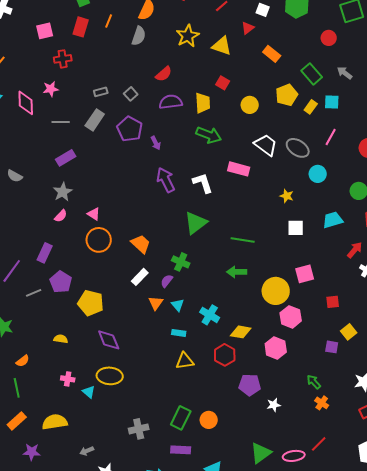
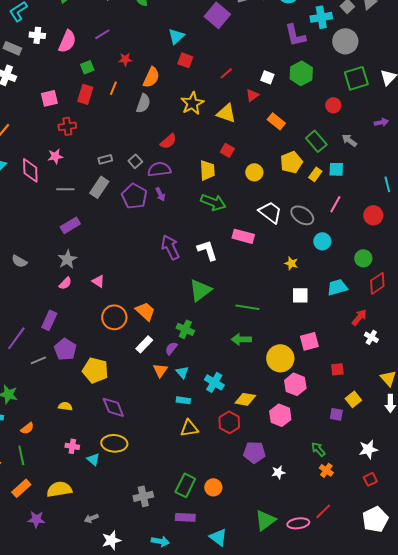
purple semicircle: (171, 102) -> (159, 169), moved
purple arrow: (156, 143) -> (160, 194), moved
gray semicircle: (15, 176) -> (19, 261), moved
orange circle: (99, 240) -> (114, 317), moved

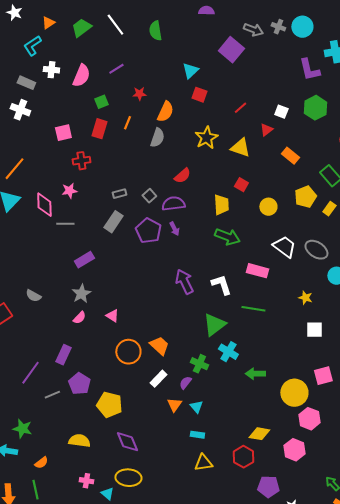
gray line: (65, 189) -> (65, 224), moved
green line: (247, 307) -> (253, 309), moved
cyan cross: (214, 382) -> (228, 352), moved
yellow semicircle: (65, 406) -> (79, 441), size x1.5

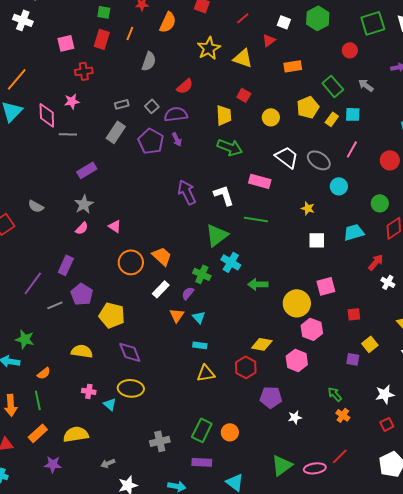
green square: (101, 102) -> (104, 12), turned 32
gray semicircle: (157, 138) -> (149, 61), moved
orange rectangle: (290, 156) -> (293, 66), turned -48

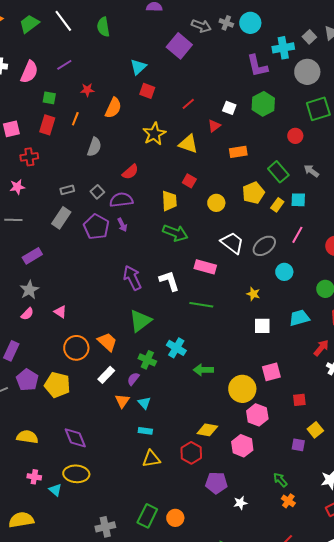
gray ellipse: (319, 160) -> (264, 246), turned -70
green triangle: (217, 235) -> (140, 321), moved
yellow pentagon: (112, 315) -> (57, 385), moved

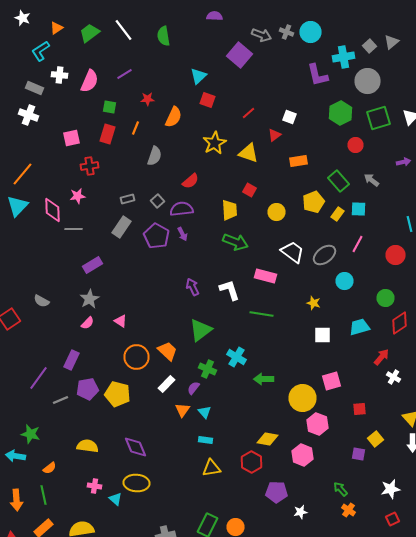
green hexagon: (263, 104) -> (340, 113), moved
purple arrow: (132, 278) -> (192, 287), size x0.7
purple pentagon: (27, 380) -> (88, 389), turned 30

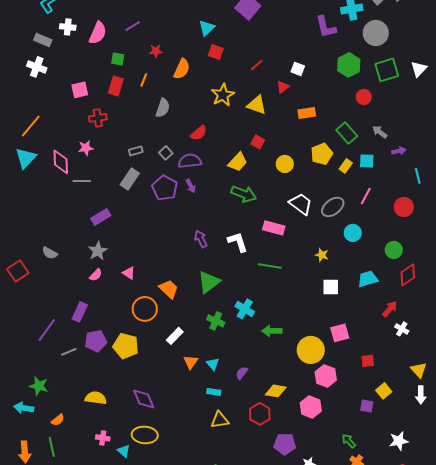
purple arrow: (404, 162) -> (399, 151), moved
yellow trapezoid: (230, 210) -> (238, 162), turned 45
orange trapezoid: (168, 351) -> (169, 289), moved
purple semicircle: (194, 388) -> (242, 373), moved

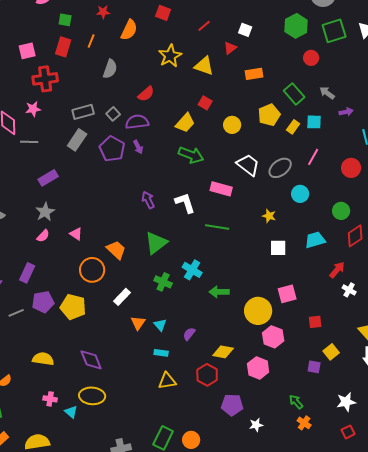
red cross: (98, 118) -> (45, 79), size x1.4
gray rectangle: (136, 151) -> (83, 112), size x1.5

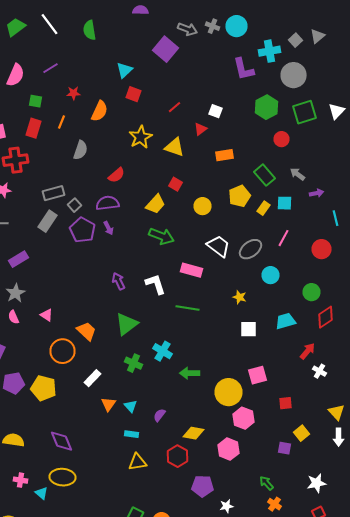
gray square: (113, 114) -> (74, 205), moved
pink semicircle: (43, 236) -> (14, 317), turned 112

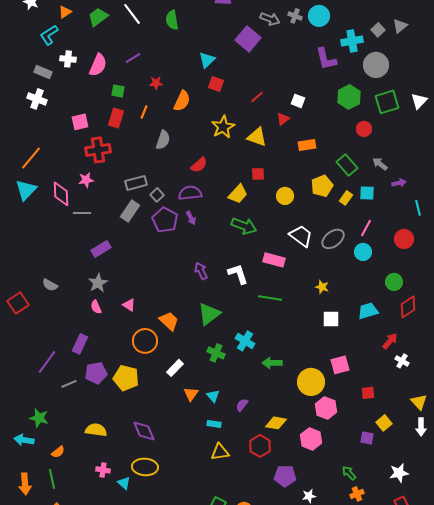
red square: (176, 184) -> (258, 174), turned -32
cyan circle: (270, 275) -> (363, 252), moved
orange cross: (274, 504) -> (357, 494), turned 32

